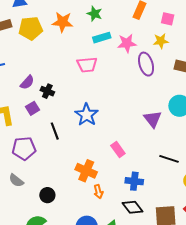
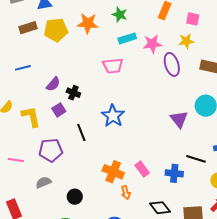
pink rectangle: (118, 149) -> (142, 169), moved
gray semicircle: (16, 180) -> (43, 182), turned 119
blue cross: (134, 181) -> (174, 173), moved

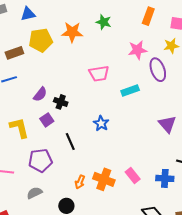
brown rectangle: (28, 28) -> (14, 53), moved
cyan rectangle: (127, 38) -> (130, 90), moved
blue star: (113, 116) -> (101, 123), size x0.7
orange arrow: (126, 192) -> (80, 182), moved, turned 40

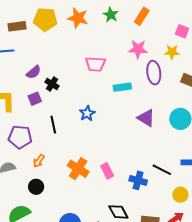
orange rectangle: (148, 16) -> (142, 16), moved
purple triangle: (167, 124) -> (146, 118), moved, turned -30
orange arrow: (80, 182) -> (39, 161), moved

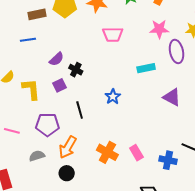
pink trapezoid: (95, 64) -> (113, 34), moved
orange arrow: (39, 161) -> (68, 147), size x1.6

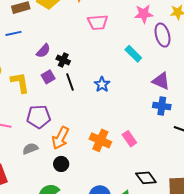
cyan rectangle: (146, 68) -> (133, 54), turned 60
black line: (80, 110) -> (70, 82), moved
blue cross: (168, 160) -> (162, 106), moved

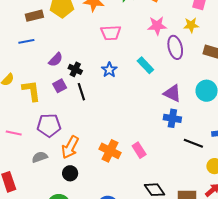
blue star: (102, 84) -> (109, 70), moved

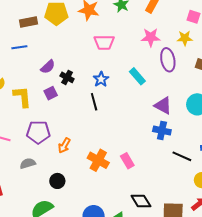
black line: (81, 92) -> (94, 102), moved
orange arrow: (70, 147) -> (64, 145), moved, size x0.7

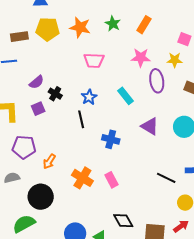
blue cross: (162, 131) -> (111, 139), moved
black circle: (57, 181) -> (41, 197), size x1.6

